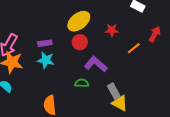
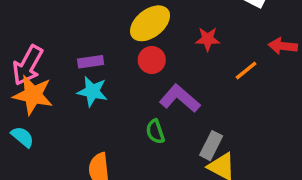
red arrow: (155, 34) -> (283, 46), turned -112
green semicircle: (82, 83) -> (155, 132), turned -112
gray rectangle: (114, 91) -> (211, 146), turned 56

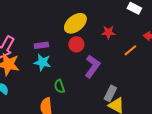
purple L-shape: (180, 98) -> (92, 66), turned 85
green semicircle: (155, 132) -> (59, 86), moved

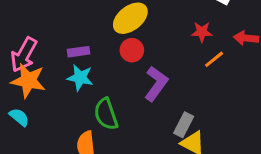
red star: (108, 32) -> (202, 32), moved
green semicircle: (59, 86) -> (106, 114), size x1.5

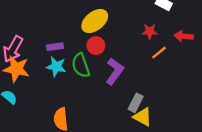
green semicircle: (106, 114) -> (81, 65), moved

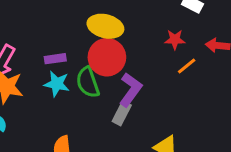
yellow ellipse: (95, 21) -> (105, 26), turned 52
red circle: (96, 46) -> (107, 57), size x1.6
gray rectangle: (136, 103) -> (122, 113), moved

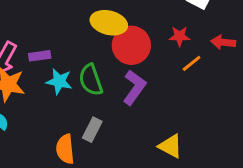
red circle: (107, 57) -> (131, 45), moved
purple rectangle: (55, 59) -> (40, 56), moved
gray rectangle: (122, 113) -> (92, 130), moved

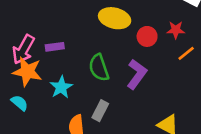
red circle: (131, 45) -> (147, 36), moved, size x0.6
cyan star: (59, 81) -> (61, 87), moved, turned 30

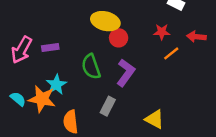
red circle: (147, 36) -> (119, 38), moved
orange star: (27, 72) -> (42, 99), moved
gray rectangle: (100, 111) -> (108, 106), moved

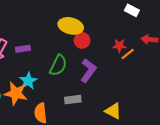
red star: (162, 32) -> (119, 46), moved
green semicircle: (91, 67) -> (58, 65), turned -135
gray rectangle: (108, 106) -> (73, 100), turned 56

